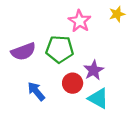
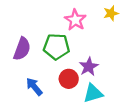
purple semicircle: (23, 52) -> (22, 49), turned -50
cyan triangle: (98, 98) -> (93, 93), turned -45

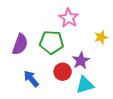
yellow star: (111, 13) -> (101, 37), moved

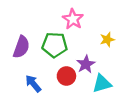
cyan triangle: (85, 85) -> (102, 84), moved

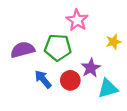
purple semicircle: (21, 47) -> (23, 50), turned -125
blue arrow: (33, 84) -> (43, 79), moved

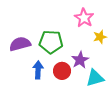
pink star: (77, 20) -> (84, 18), moved
blue arrow: (43, 79) -> (38, 70), turned 42

